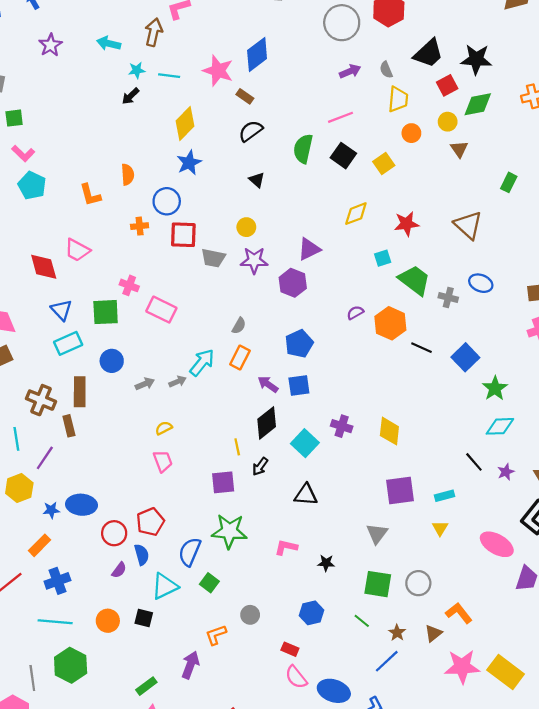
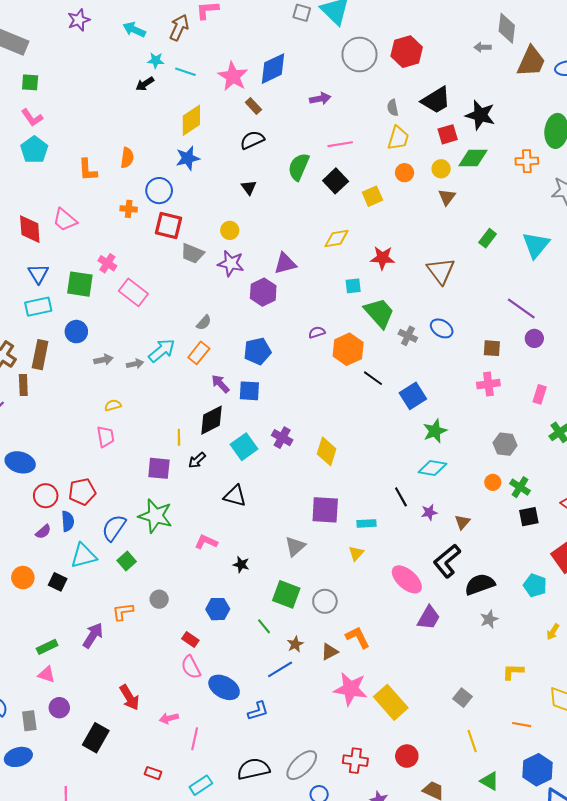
purple arrow: (350, 71) -> (320, 99), moved

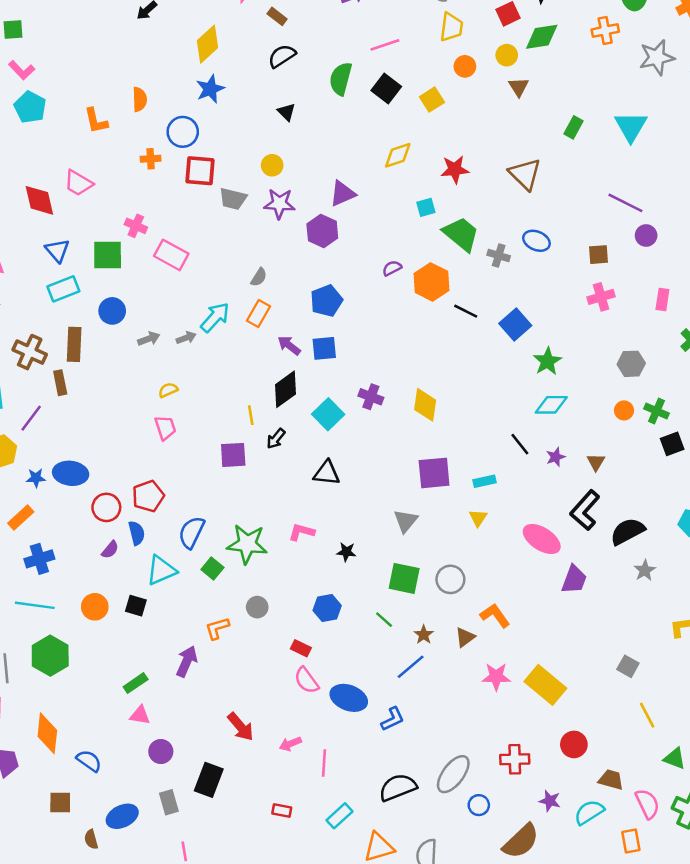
green star: (155, 516) -> (247, 544), moved
pink star: (351, 689) -> (496, 677), size x0.7
gray rectangle: (29, 721) -> (169, 802), moved

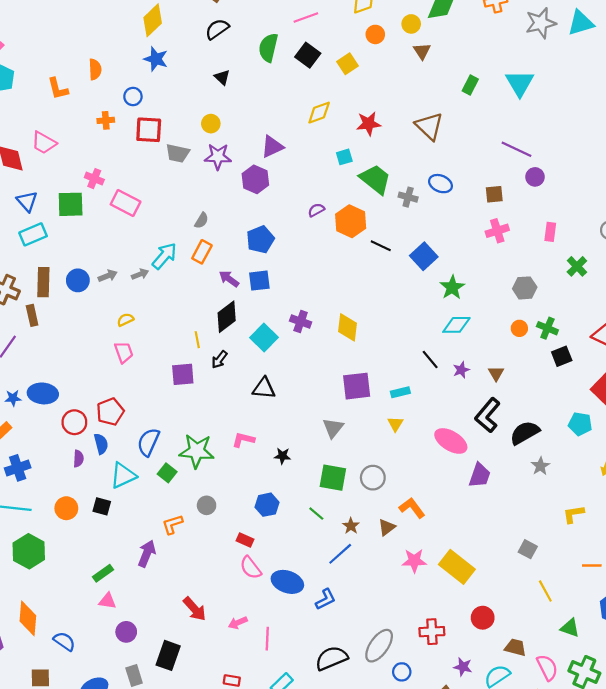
blue star: (210, 89) -> (156, 59), turned -30
blue circle: (183, 132) -> (133, 97), size x0.7
blue circle: (112, 311) -> (78, 280), moved
purple semicircle: (110, 550) -> (78, 459), turned -35

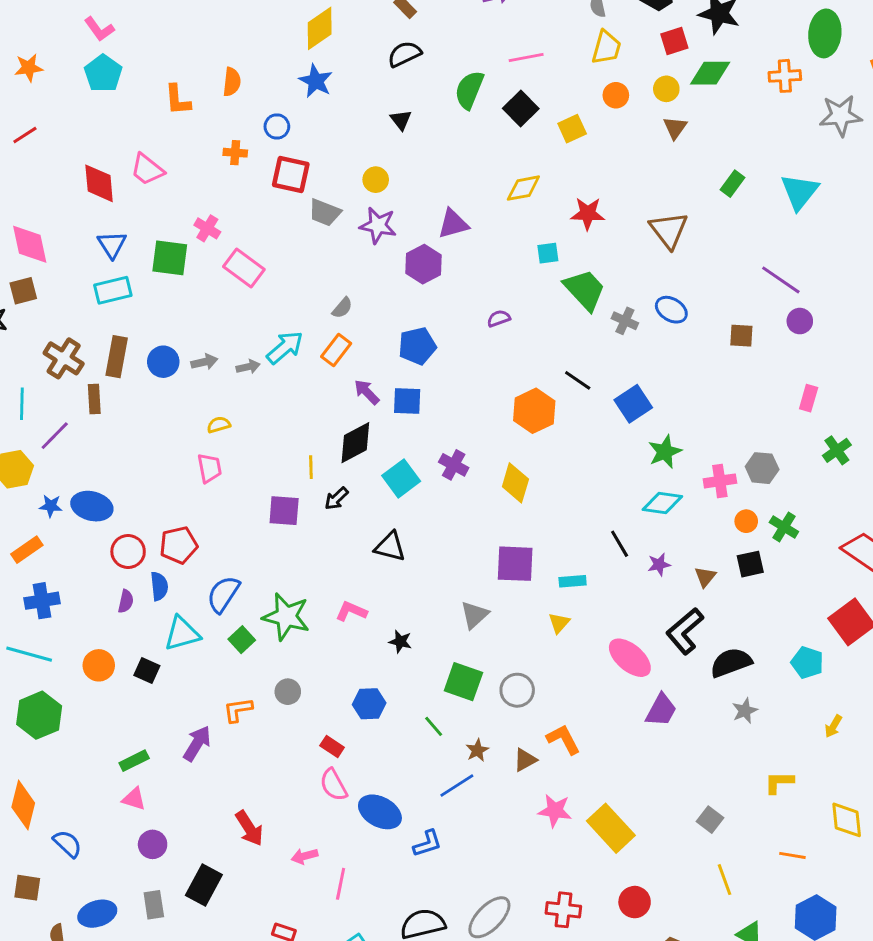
orange hexagon: (351, 221) -> (534, 411), moved
pink cross: (497, 231) -> (720, 481), moved
black square: (562, 356) -> (750, 564), moved

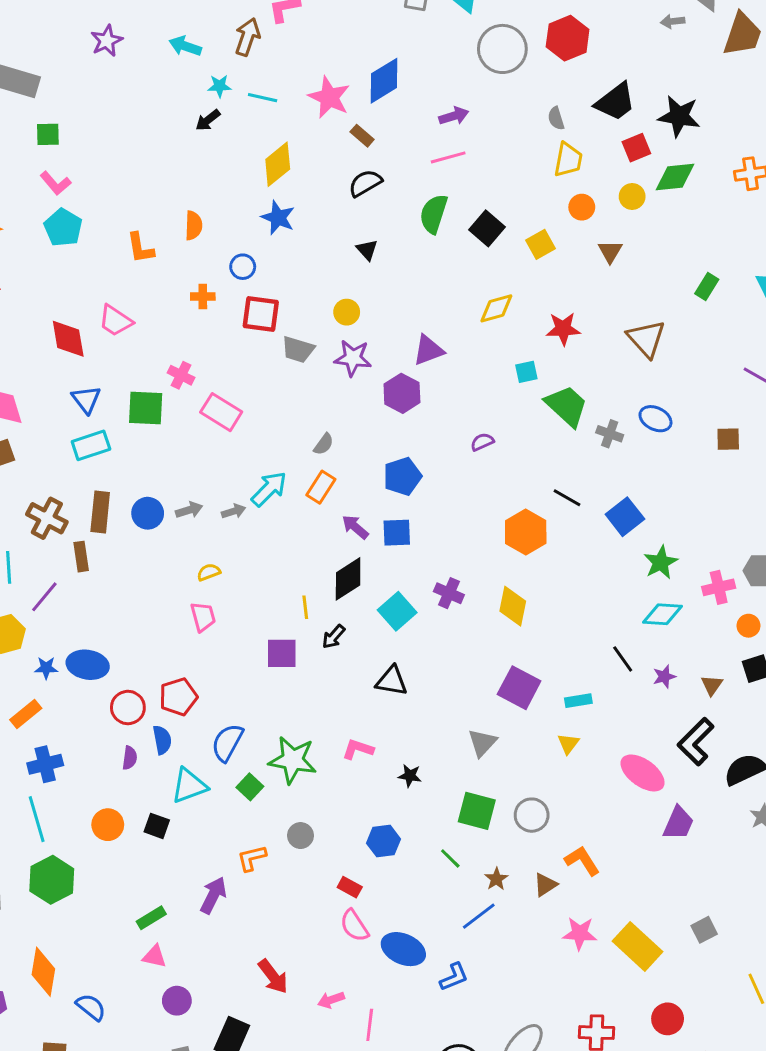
pink line: (526, 57) -> (448, 157), moved
brown triangle: (675, 128) -> (610, 251), moved
purple square: (515, 564) -> (519, 688), turned 30
cyan line: (29, 654) -> (37, 819), turned 63
gray square: (710, 820) -> (704, 930), moved, turned 30

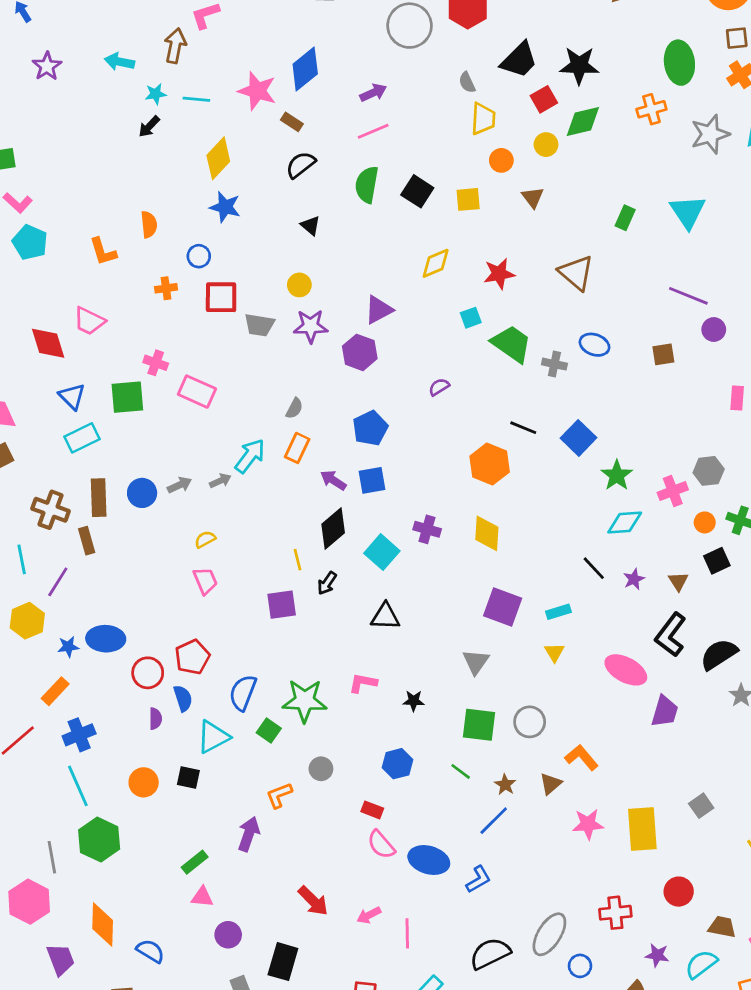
yellow square: (540, 244) -> (468, 199), turned 32
yellow rectangle: (638, 946) -> (642, 829), turned 51

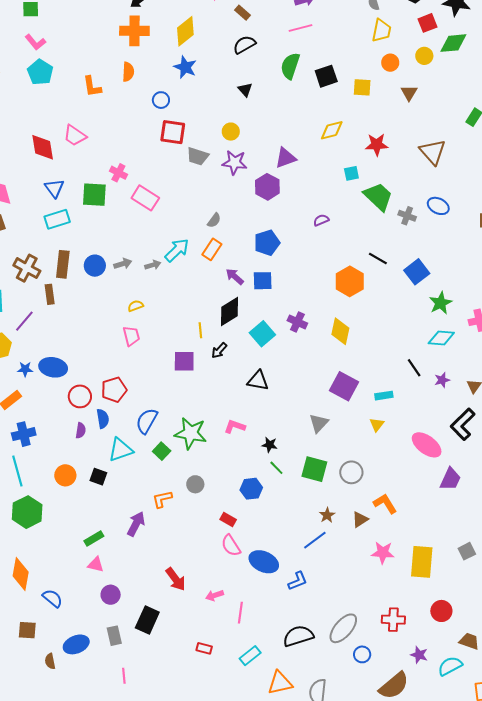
black square: (417, 191) -> (326, 76), turned 30
orange cross: (166, 288) -> (134, 31), moved, size x1.8
green line: (461, 771) -> (276, 468), moved

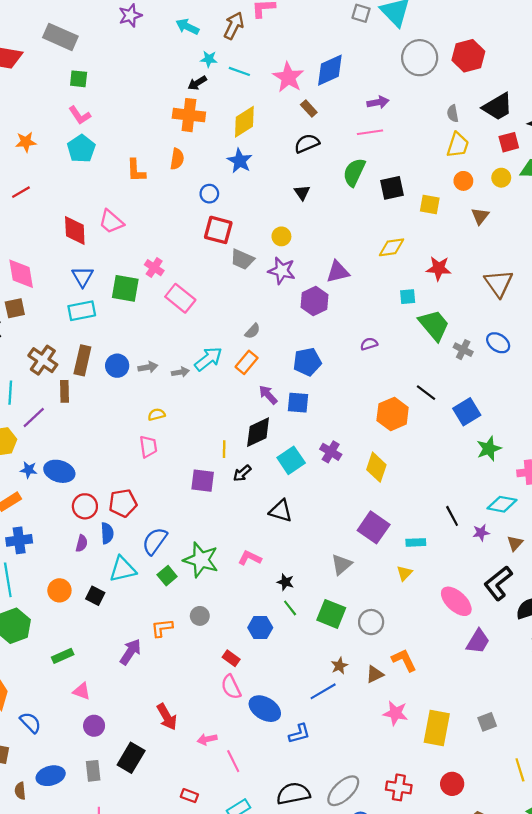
cyan diamond: (441, 338) -> (502, 504), moved
green rectangle: (94, 539) -> (63, 656), moved
pink line: (240, 613) -> (233, 761), turned -40

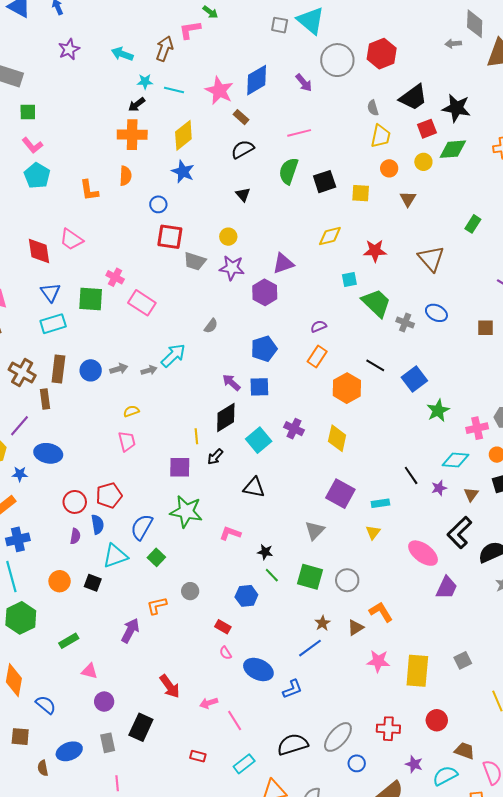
purple arrow: (378, 102) -> (304, 83), moved, turned 66
orange rectangle: (247, 362) -> (317, 356), moved
blue ellipse: (59, 471) -> (48, 453), moved
green star: (201, 560) -> (186, 512), moved
pink semicircle: (231, 687) -> (225, 653), size x0.6

